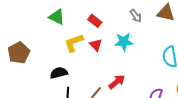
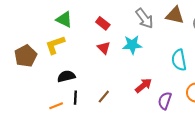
gray arrow: (136, 16) -> (144, 18), size x1.5
yellow L-shape: (74, 43) -> (55, 45), moved
red arrow: (117, 82) -> (143, 85), moved

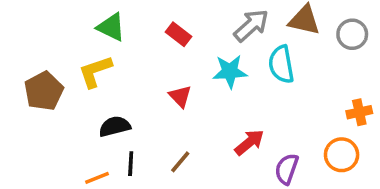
gray arrow: (144, 18) -> (251, 25), turned -95
red triangle: (104, 48) -> (180, 96), moved
cyan semicircle: (179, 60) -> (281, 64), moved

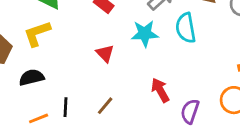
black semicircle: (115, 126) -> (31, 77), moved
red arrow: (249, 142) -> (160, 90), turned -80

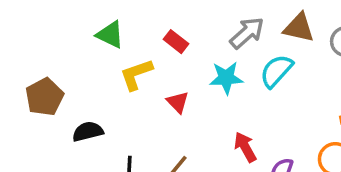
cyan semicircle: (186, 28) -> (276, 71), turned 52
yellow L-shape: (37, 34) -> (136, 74), moved

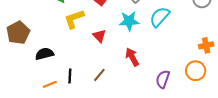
red arrow: (245, 147) -> (132, 57), moved

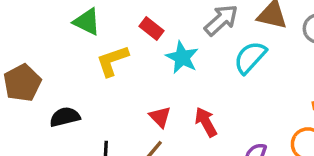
cyan star: (129, 21) -> (182, 57), moved, turned 30
red triangle: (99, 36) -> (160, 117), moved

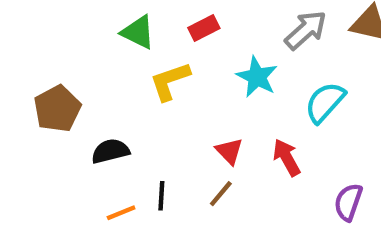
red rectangle: (151, 29) -> (204, 28), moved, turned -65
cyan semicircle: (250, 57) -> (325, 102), moved

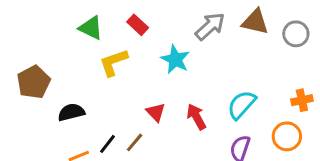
red rectangle: (204, 28) -> (138, 25), turned 70
cyan semicircle: (325, 102) -> (242, 105), moved
brown line: (221, 194) -> (135, 142), moved
black line: (161, 196) -> (107, 144), turned 35

